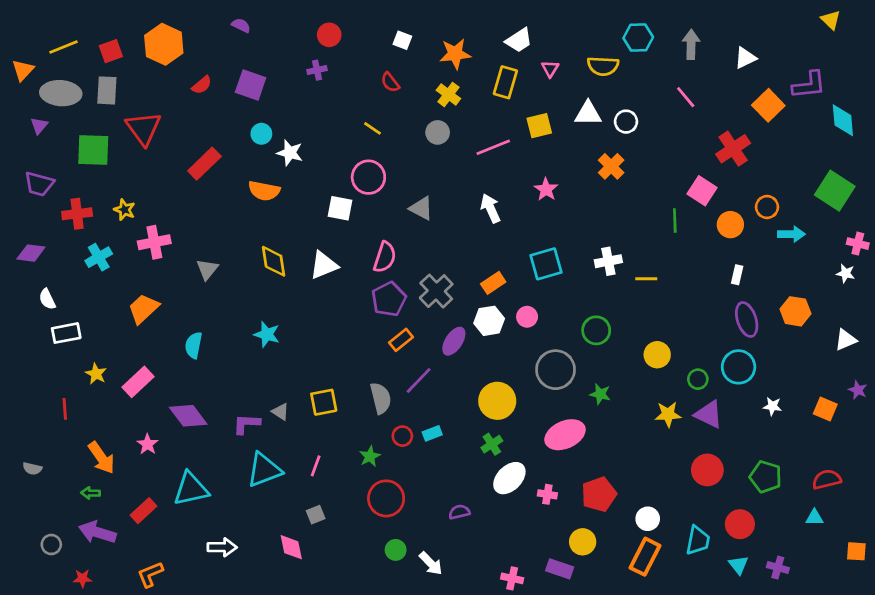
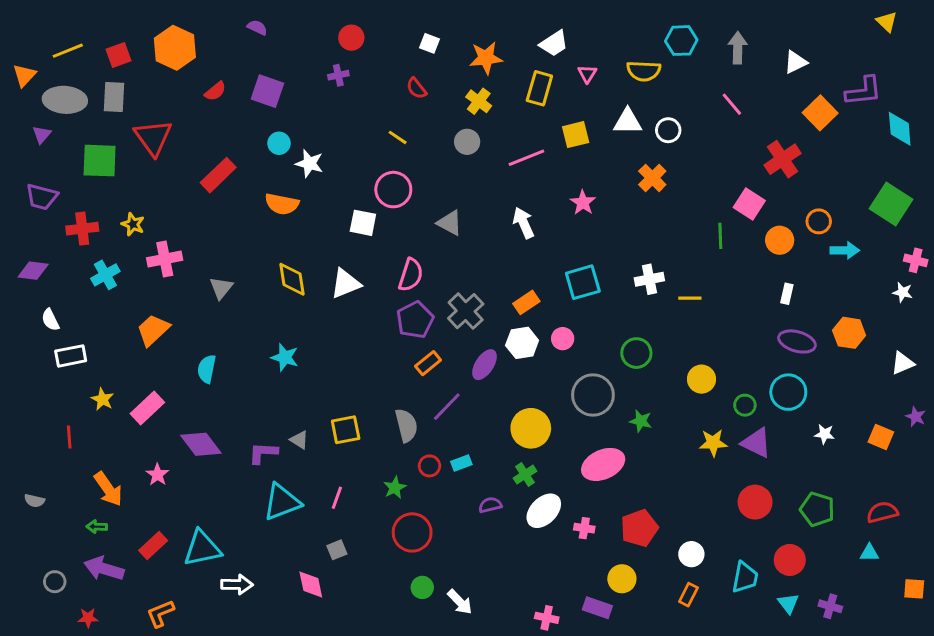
purple ellipse: (747, 319) -> (797, 341), turned -56
cyan triangle: (191, 489) -> (202, 548), moved
purple semicircle: (459, 512) -> (490, 505), moved
orange rectangle: (645, 557) -> (688, 595), size x0.6

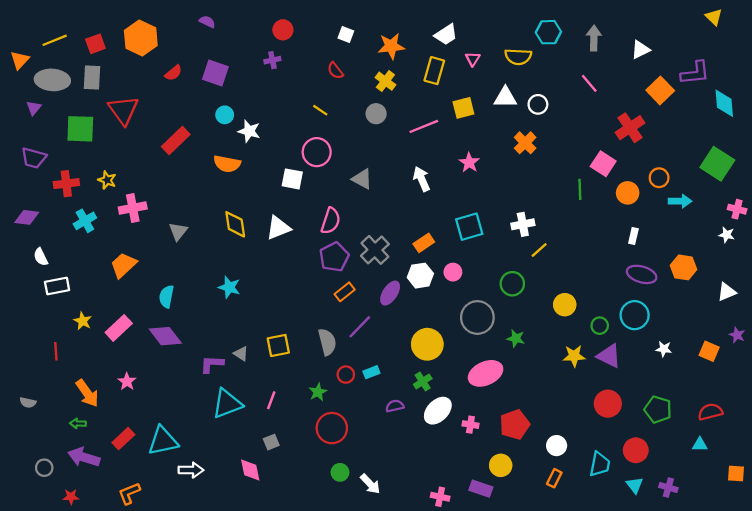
yellow line: (690, 298) -> (539, 250), moved, turned -42
purple diamond: (201, 444) -> (165, 336), moved

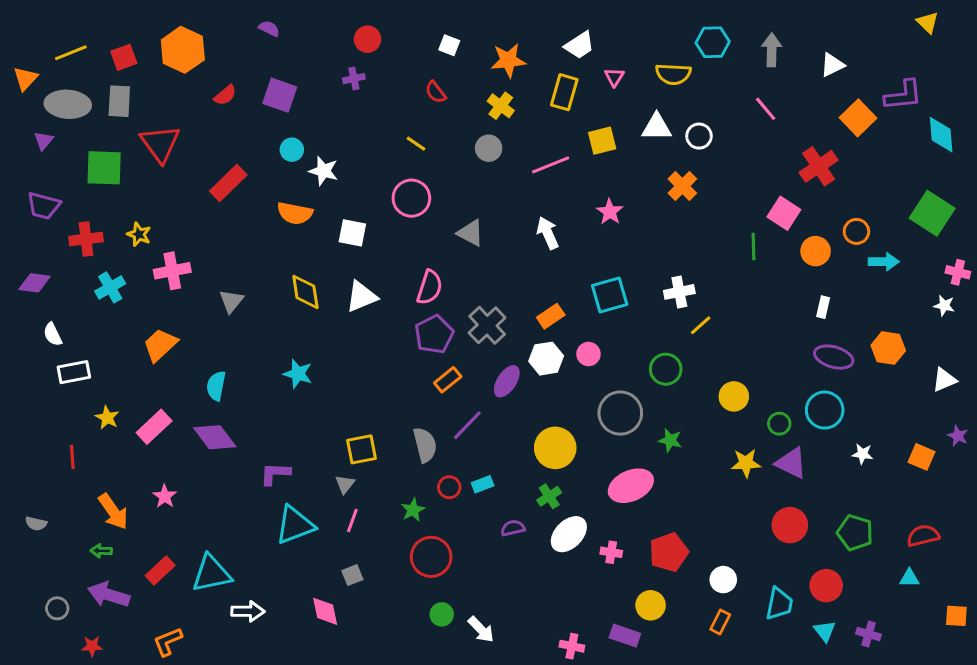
white square: (292, 179) -> (352, 233), moved
gray triangle: (241, 354) -> (345, 484), moved, turned 35

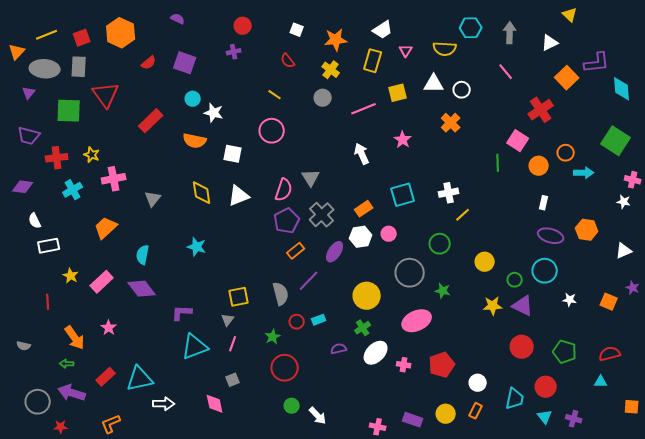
yellow triangle: (928, 23) -> (570, 15), moved
gray triangle: (470, 233) -> (311, 178), moved, turned 30
yellow circle: (651, 605) -> (446, 414), moved
gray circle: (57, 608) -> (38, 402), size x1.6

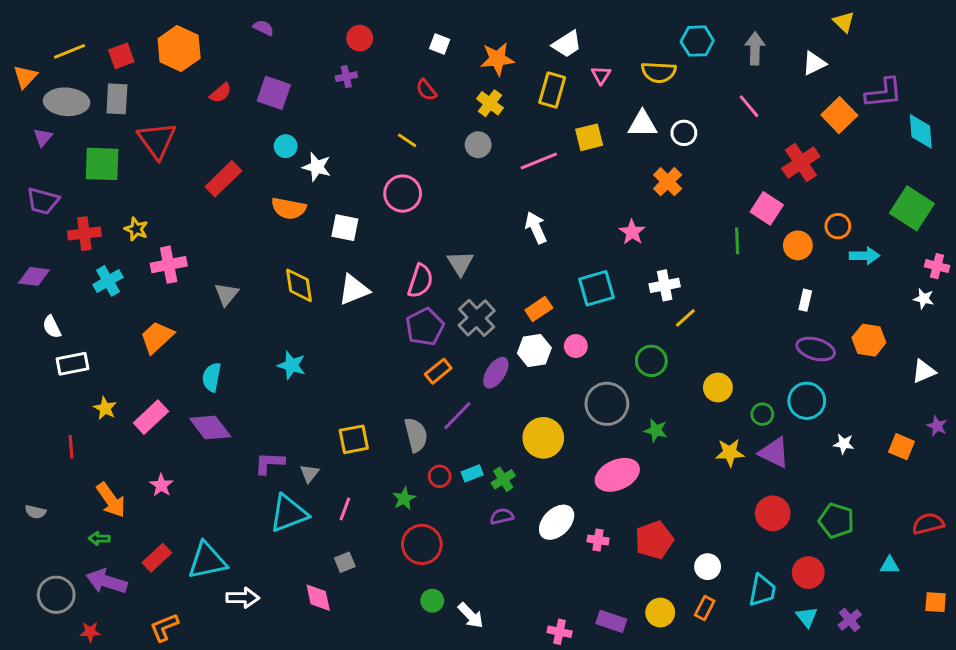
pink star: (403, 140) -> (632, 232), moved
gray triangle: (228, 320) -> (309, 473), moved
green cross: (363, 328) -> (503, 479), moved
red semicircle: (610, 354) -> (928, 524), moved
purple cross: (574, 419) -> (850, 620), turned 35

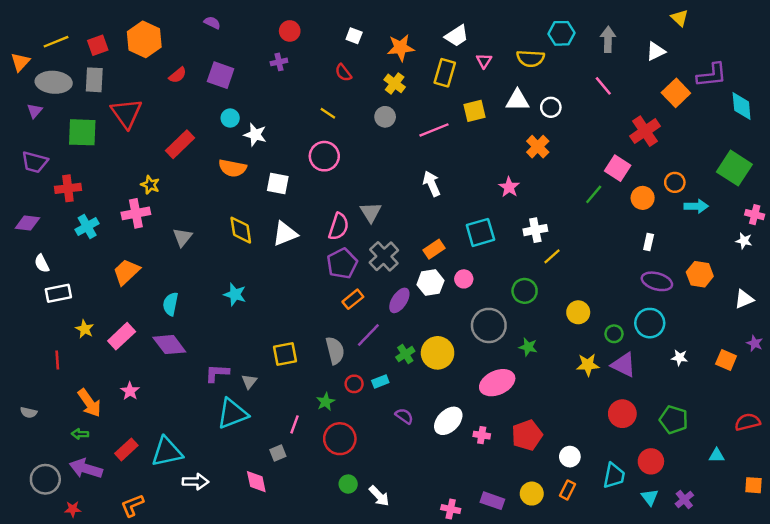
yellow star: (136, 229) -> (150, 185), moved
green line: (737, 241) -> (594, 194), turned 42
green cross: (503, 479) -> (405, 354), moved
pink line: (345, 509) -> (294, 424), moved
purple semicircle: (502, 516) -> (404, 416), turned 48

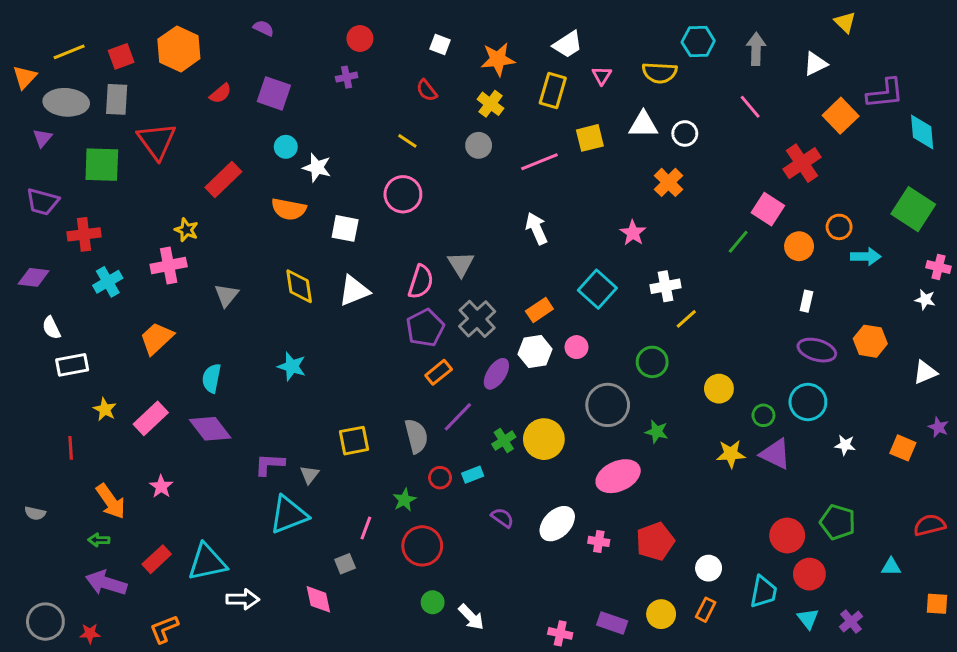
cyan square: (480, 232) -> (597, 289), turned -32
red circle: (622, 414) -> (787, 535), moved
gray circle: (45, 479) -> (45, 622), moved

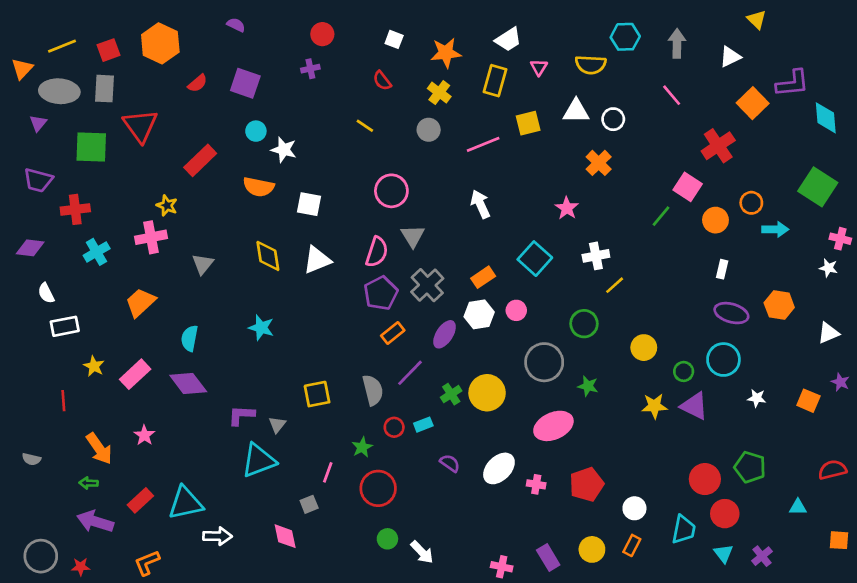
pink circle: (403, 194) -> (391, 191), moved
purple rectangle: (612, 623) -> (548, 557), turned 40

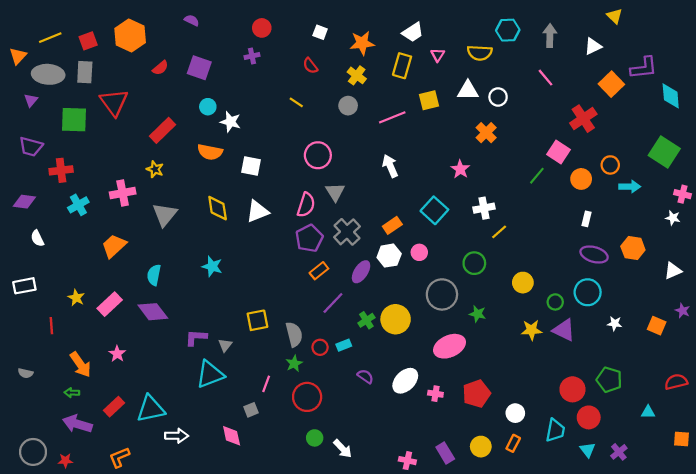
yellow star: (167, 205) -> (155, 169), moved
gray triangle: (203, 264) -> (165, 215), size x1.4
white rectangle: (65, 326) -> (24, 286), moved
gray semicircle: (373, 390) -> (294, 334), moved

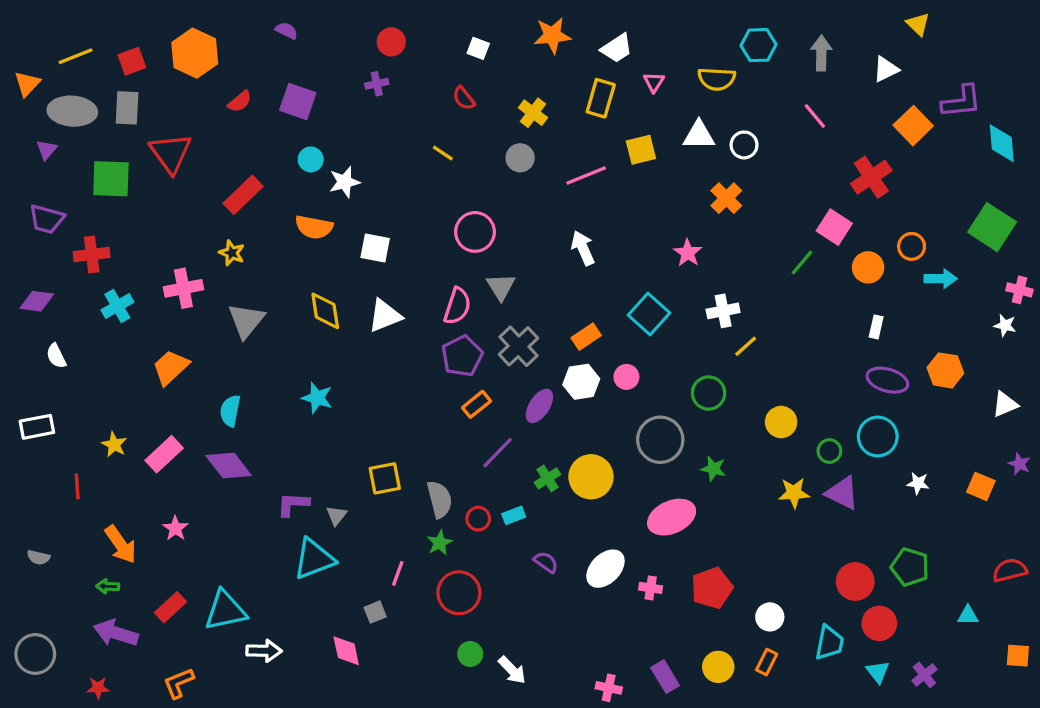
orange star: (362, 43) -> (552, 35), moved
white star: (230, 122) -> (345, 182), turned -30
gray circle: (33, 452) -> (35, 654), moved

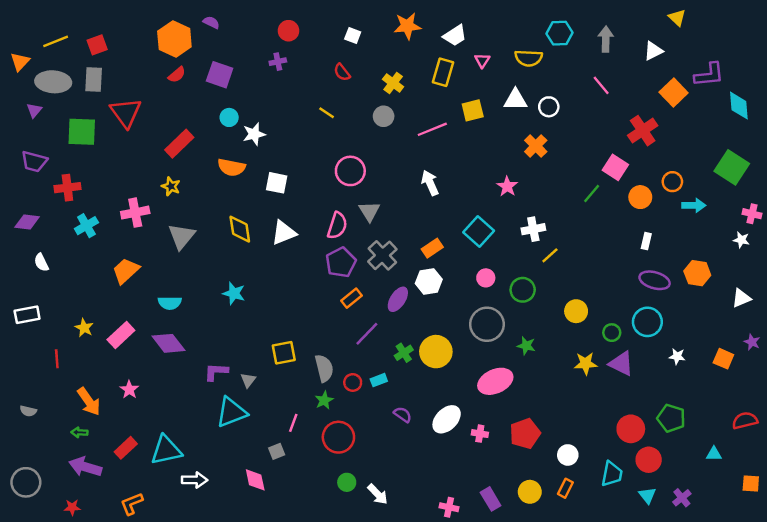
orange hexagon: (195, 53) -> (174, 39), moved
pink circle: (626, 377) -> (486, 278), moved
cyan semicircle: (230, 411) -> (170, 303), turned -100

